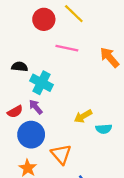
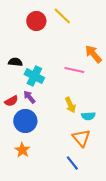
pink line: (67, 48) -> (74, 70), moved
yellow arrow: (83, 116) -> (70, 105), turned -84
orange triangle: (61, 154) -> (81, 138), moved

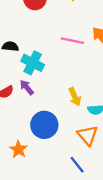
pink line: (74, 70) -> (72, 41), moved
blue circle: (25, 121) -> (44, 125), moved

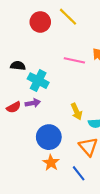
purple arrow: (27, 87) -> (33, 103), turned 120
orange star: (19, 149) -> (51, 163), moved

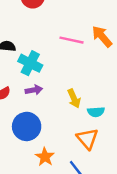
purple arrow: (33, 103) -> (34, 90), moved
blue circle: (49, 137) -> (27, 126), moved

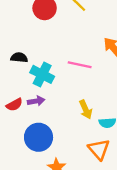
pink line: (72, 40) -> (80, 65), moved
purple arrow: (34, 90) -> (36, 101), moved

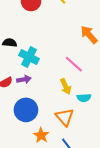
pink line: (80, 65) -> (74, 64), moved, turned 30
orange triangle: (99, 149) -> (65, 117), moved

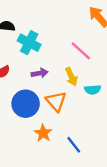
purple arrow: (24, 79) -> (40, 73), moved
orange triangle: (65, 117) -> (56, 101), moved

